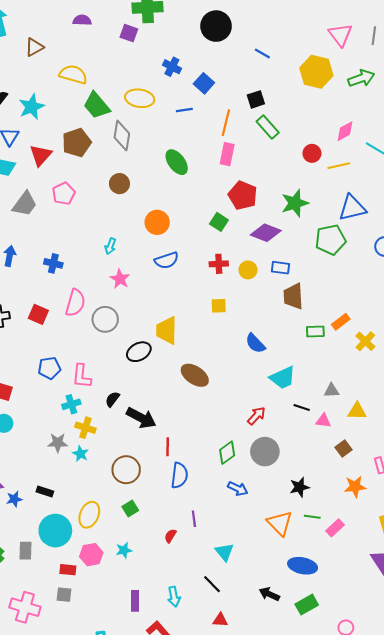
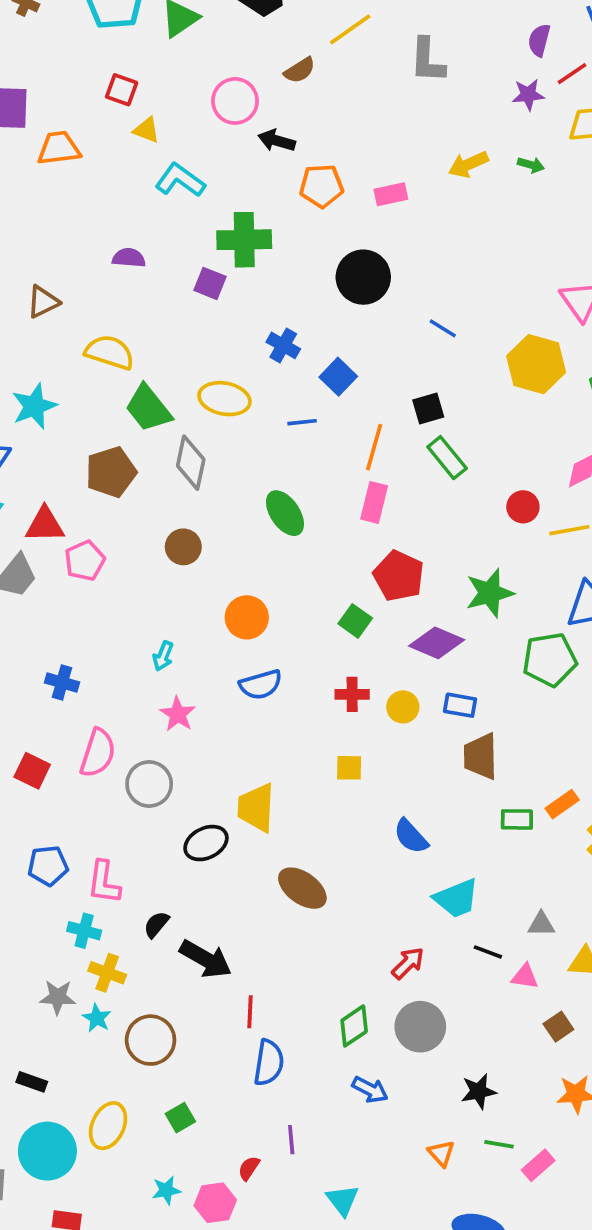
red triangle: (41, 155) -> (45, 525), moved, turned 45
cyan cross: (71, 404) -> (84, 931), turned 30
brown circle: (126, 470) -> (151, 1040), moved
orange triangle: (280, 523) -> (441, 1153), size x0.6
pink hexagon: (91, 555) -> (215, 1203), moved

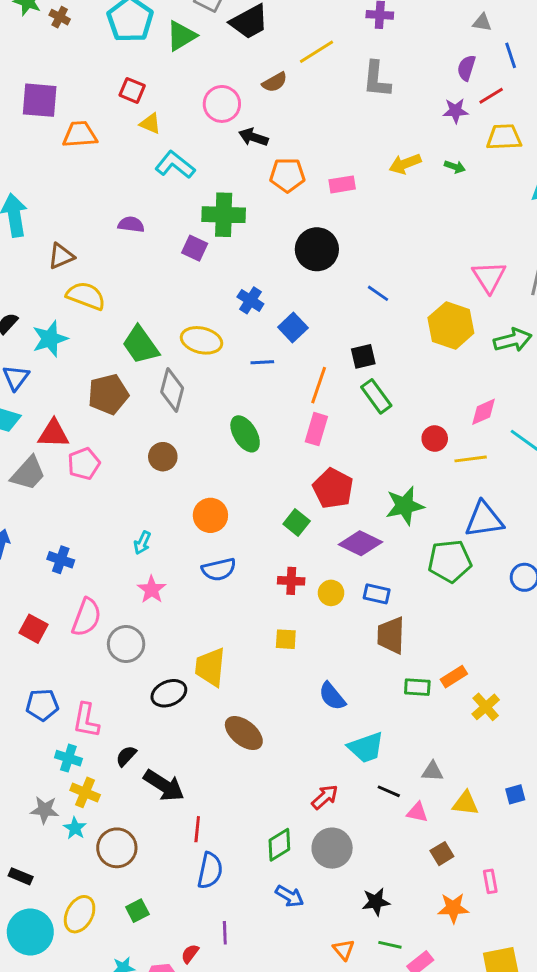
yellow semicircle: (110, 352) -> (86, 296), moved

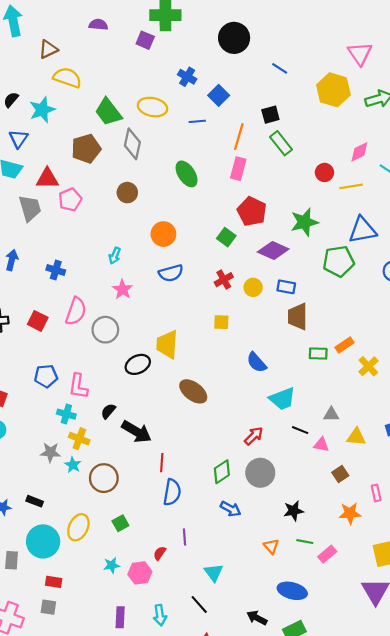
gray trapezoid: (28, 473) -> (30, 208), turned -56
red cross: (291, 581) -> (224, 280), turned -30

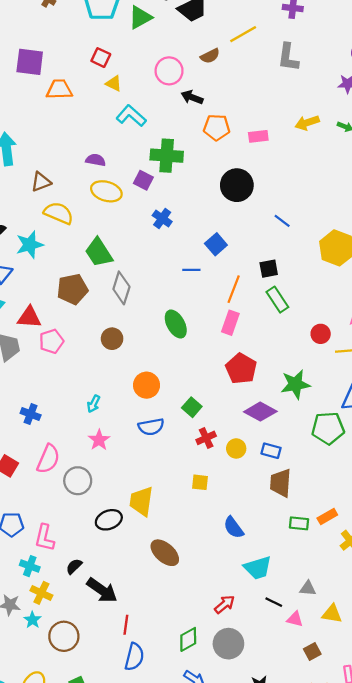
blue cross: (187, 77) -> (162, 218), moved
yellow ellipse: (152, 107) -> (106, 191), moved
green square: (226, 237) -> (192, 407), moved

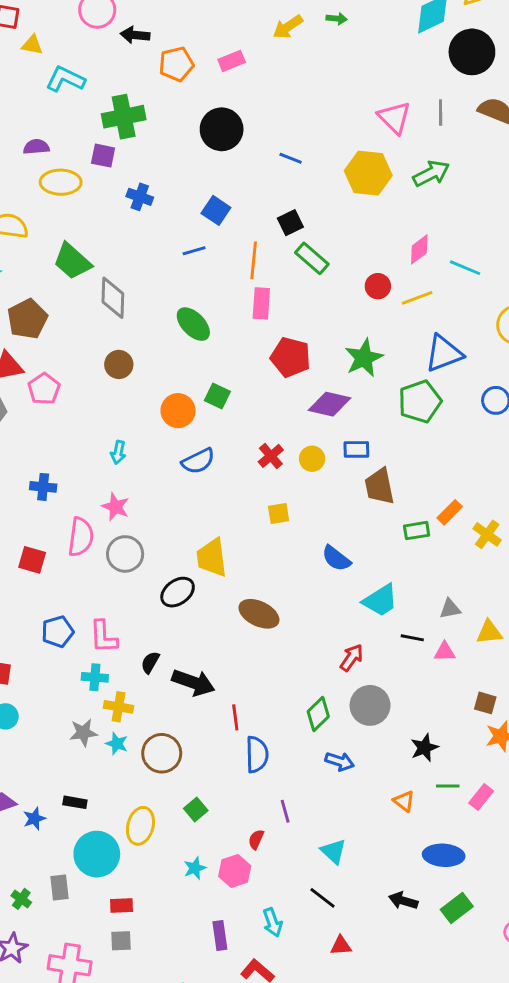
brown pentagon: (72, 289) -> (27, 319), moved
green square: (192, 407) -> (217, 396), moved
pink star: (99, 440) -> (115, 507), moved
brown square: (312, 652) -> (485, 703), moved, turned -30

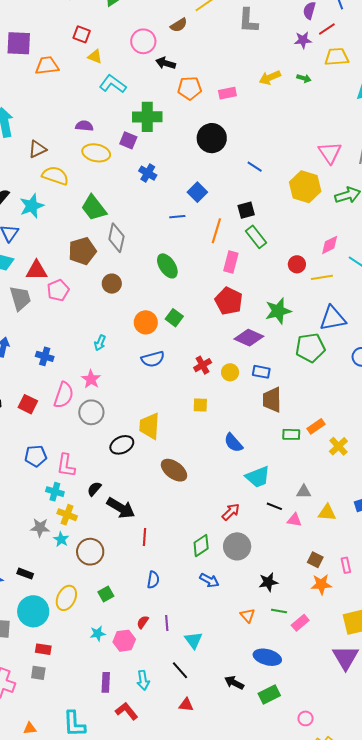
pink rectangle: (261, 303) -> (231, 262), moved
brown pentagon: (27, 319) -> (82, 251), moved
blue semicircle: (257, 754) -> (153, 580), moved, size x0.7
purple line: (285, 811) -> (167, 623), moved

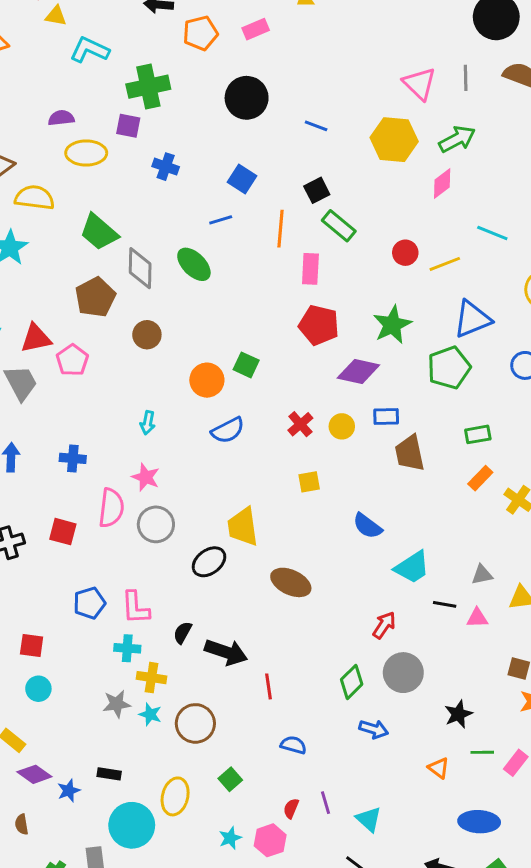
pink diamond: (330, 245) -> (442, 184), moved
green ellipse: (167, 266) -> (194, 264), moved
green rectangle: (291, 434) -> (478, 434), moved
blue semicircle: (153, 580) -> (293, 745), turned -72

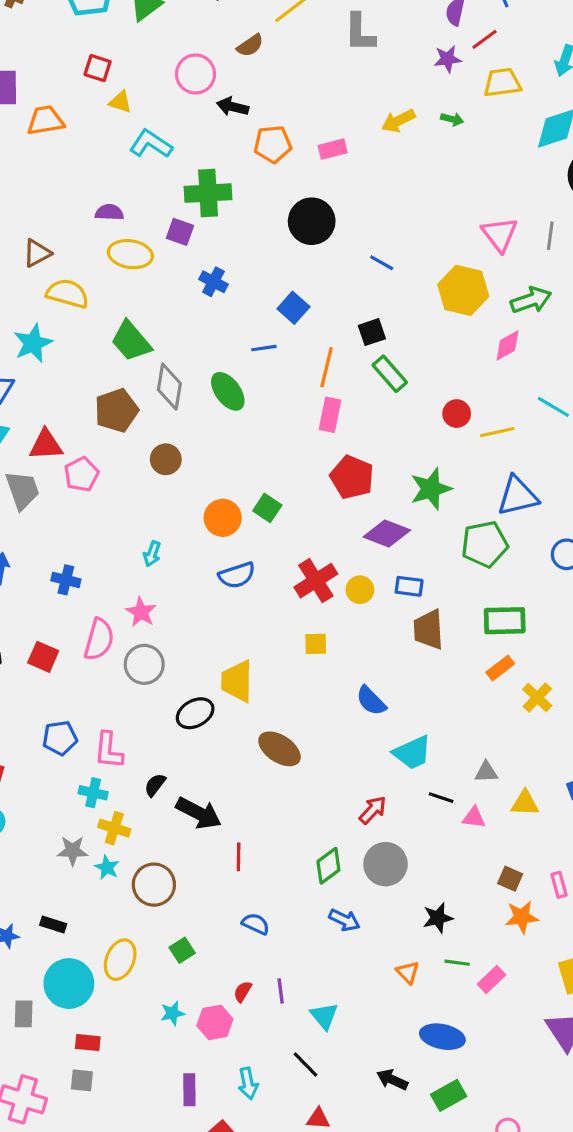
pink rectangle: (310, 269) -> (330, 415), moved
red cross: (300, 424) -> (316, 581), size x1.5
green rectangle: (478, 434) -> (505, 621), size x1.5

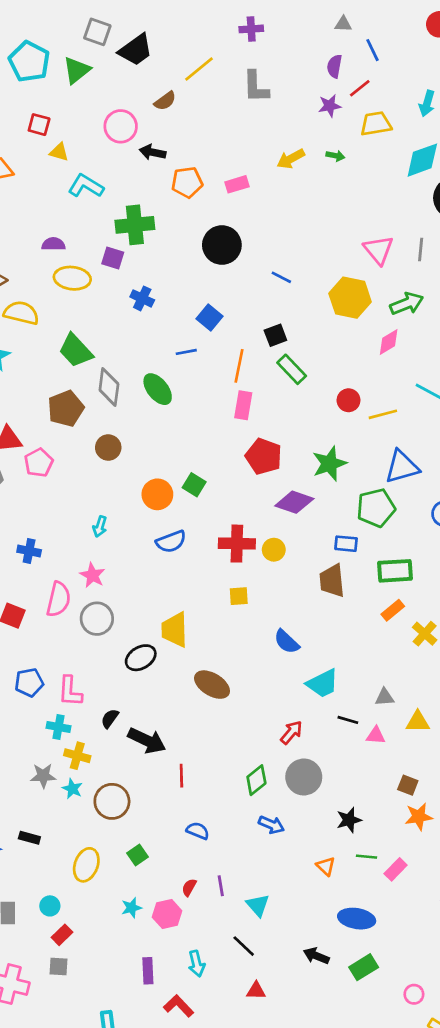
red cross: (316, 581) -> (237, 544), turned 36
blue rectangle: (409, 586) -> (346, 544), moved
cyan circle: (69, 984) -> (50, 906), moved, size x0.5
red rectangle: (88, 1043) -> (62, 935), turned -48

